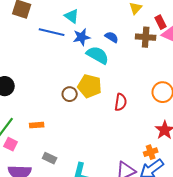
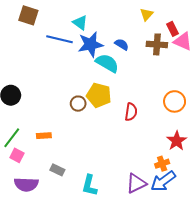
blue star: (82, 37) -> (91, 44), size x1.4

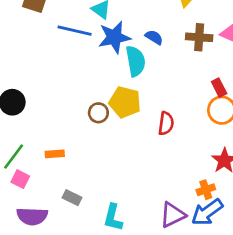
red rectangle: (172, 29) -> (219, 88), moved
cyan semicircle: (107, 63) -> (136, 61), turned 50

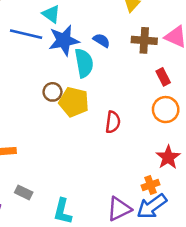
red rectangle: (219, 88) -> (163, 77), moved
brown circle: (98, 113) -> (53, 92), moved

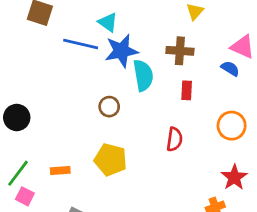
blue semicircle: (102, 40) -> (230, 69), moved
brown cross: (144, 40) -> (180, 51), moved
red rectangle: (163, 77) -> (187, 90), moved, turned 30
yellow pentagon: (74, 102) -> (111, 160), moved

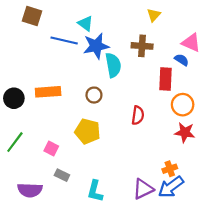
red rectangle: (187, 90) -> (166, 79), moved, size x1.5
brown circle: (109, 107) -> (94, 95), moved
orange rectangle: (60, 171) -> (48, 92), moved, size x1.6
red star: (234, 177) -> (185, 132), moved, turned -30
pink square: (25, 196) -> (51, 148), moved

